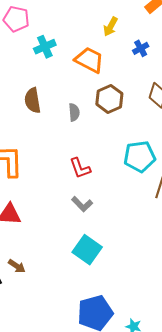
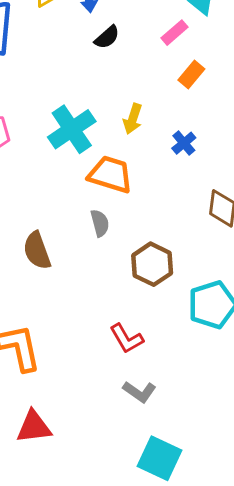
cyan cross: (45, 47) -> (72, 129), moved, size x1.4
brown hexagon: (109, 99) -> (152, 264), moved
gray semicircle: (74, 112) -> (100, 223), moved

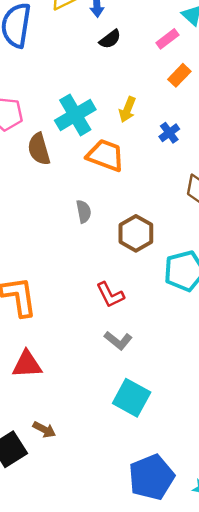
gray semicircle: (100, 223) -> (84, 211), moved
brown semicircle: (37, 251) -> (39, 149), moved

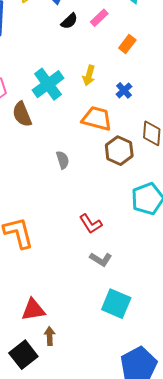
pink rectangle: (167, 39) -> (99, 18), moved
orange trapezoid: (105, 155) -> (97, 119), moved
brown hexagon: (136, 233) -> (119, 151), moved
red triangle: (27, 364) -> (33, 310), moved
brown arrow: (44, 430) -> (50, 336), turned -114

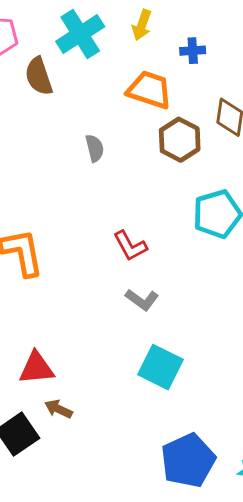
blue cross: (124, 90) -> (193, 51), turned 35
brown arrow: (50, 336) -> (58, 409), turned -66

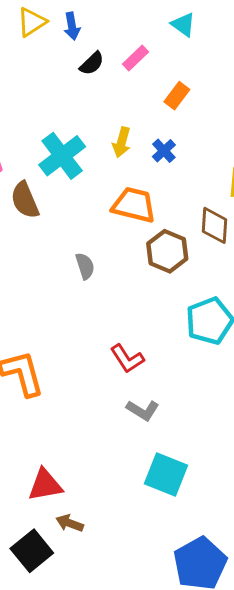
blue cross: (193, 51) -> (164, 151), moved, turned -35

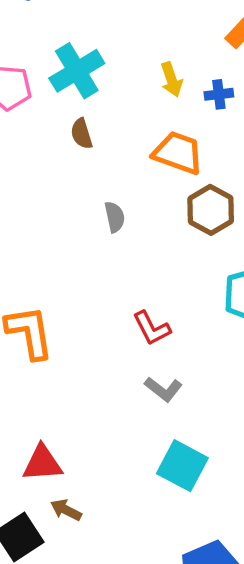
yellow arrow: (122, 142) -> (171, 79), turned -40
blue cross: (164, 151) -> (219, 94), turned 30
cyan cross: (62, 156) -> (77, 71), moved
brown semicircle: (25, 200) -> (82, 134), moved, size x0.7

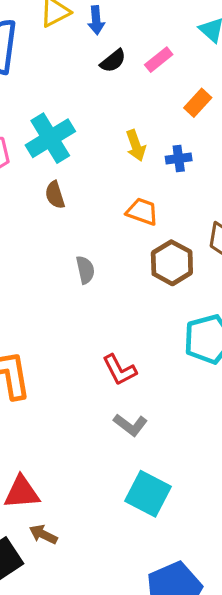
orange trapezoid: (178, 153) -> (142, 212), size x0.7

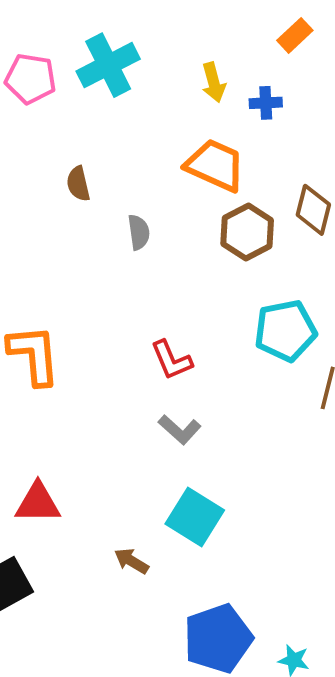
brown semicircle: (55, 195) -> (78, 184), moved
orange trapezoid: (142, 212) -> (215, 165), size x1.5
brown arrow: (43, 534) -> (131, 561), moved

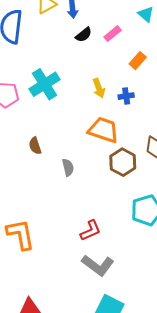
red L-shape: (171, 360) -> (90, 231), turned -85
gray L-shape: (180, 429) -> (98, 265), size x1.5

